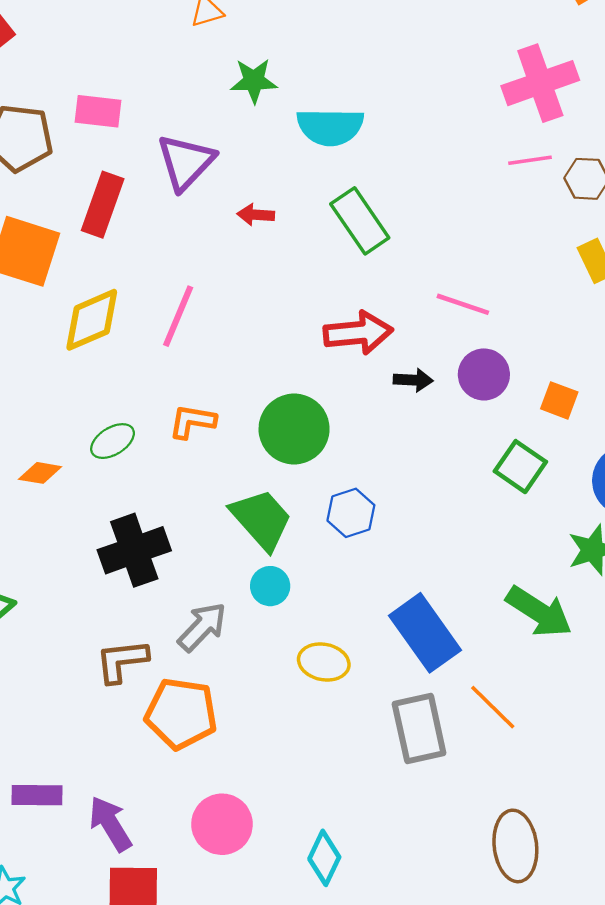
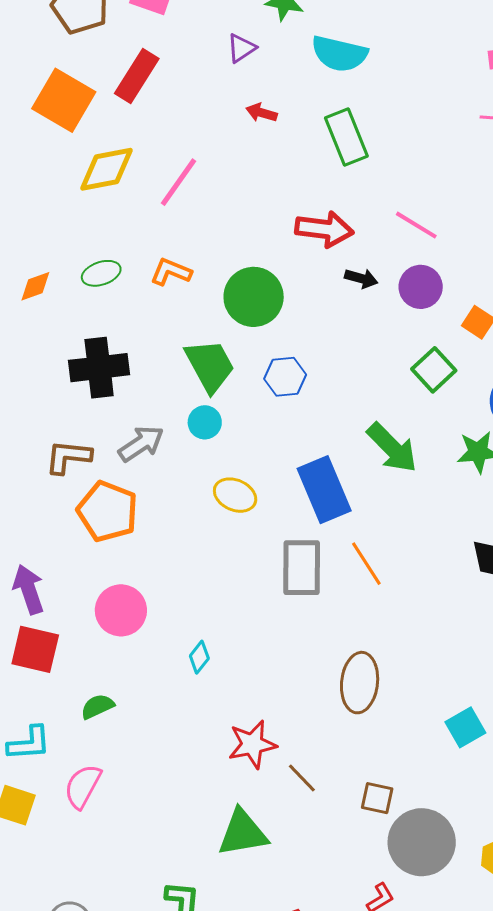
purple triangle: (186, 162) -> (241, 48), moved, size x0.6
orange diamond: (40, 473) -> (35, 286), turned -42
green arrow: (539, 612) -> (392, 448), moved
cyan diamond: (324, 858) -> (199, 657), size x0.7

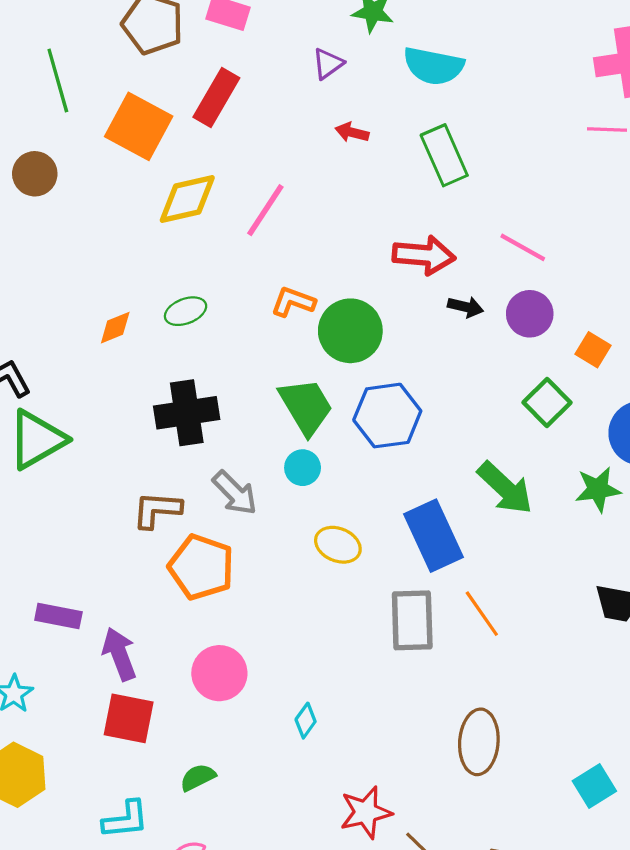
orange L-shape: (171, 272) -> (293, 302), moved
blue hexagon: (285, 377) -> (387, 416), size x1.5
gray arrow: (141, 444) -> (235, 493), turned 81

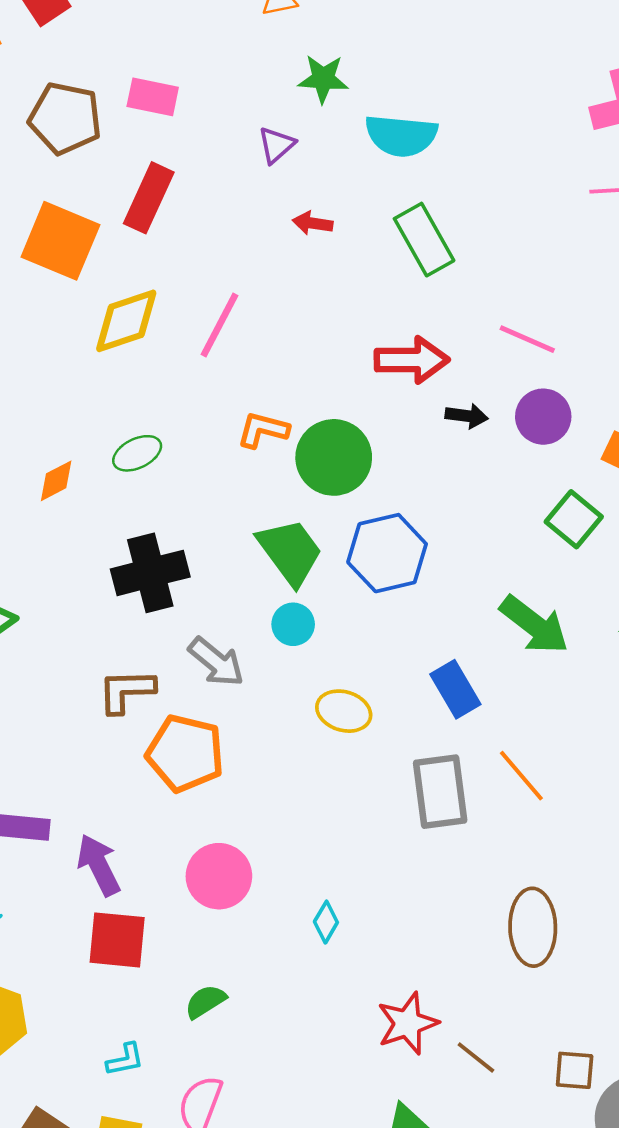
blue rectangle: (434, 536) -> (455, 689), size x0.7
cyan L-shape: (126, 820) -> (125, 1060), size x0.7

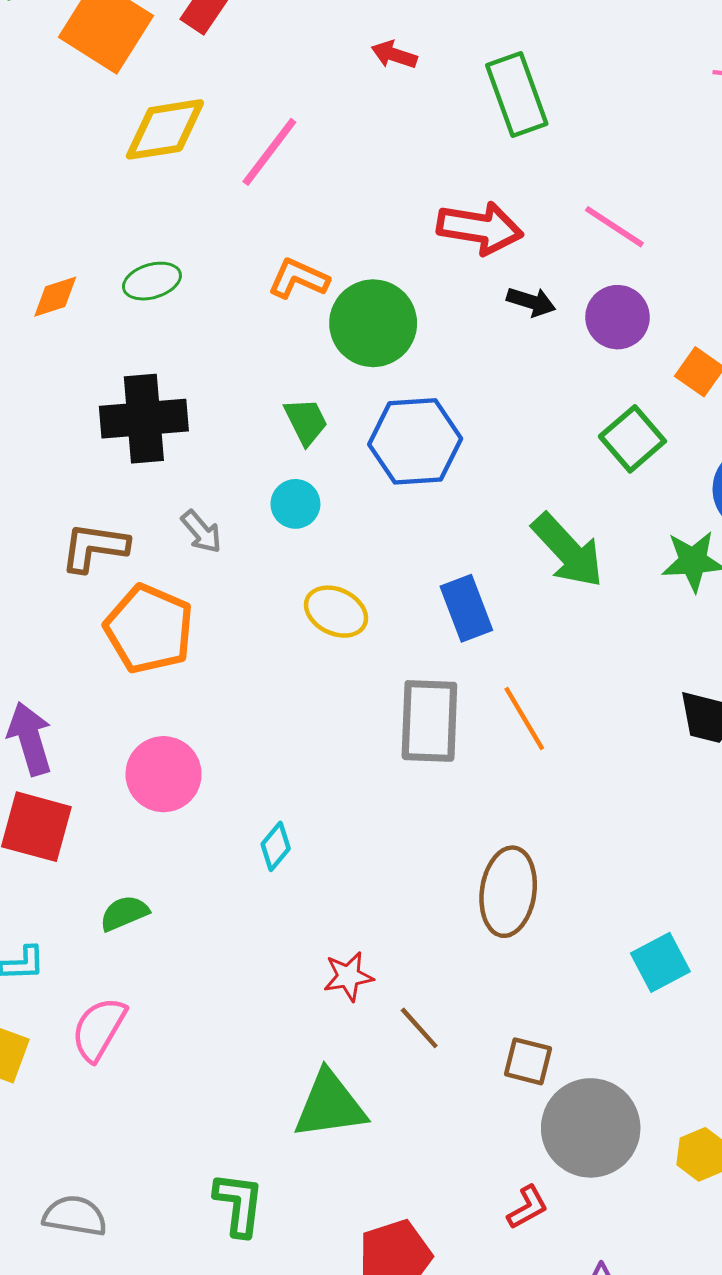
green trapezoid: (290, 552) -> (306, 421), size x0.6
gray arrow: (216, 662) -> (201, 532), size x0.7
red star: (408, 1023) -> (348, 976), size x0.7

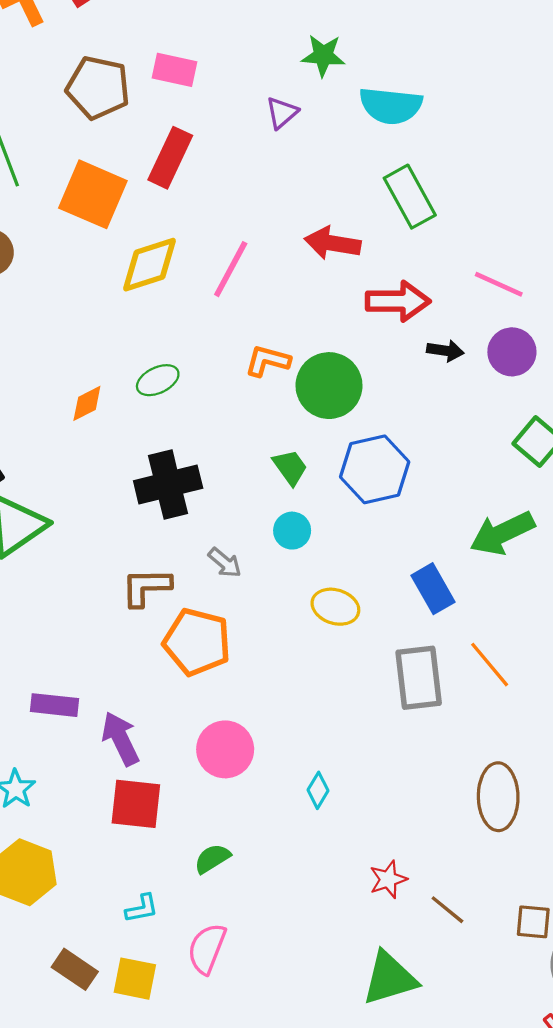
red arrow: (394, 55) -> (333, 243), moved, size x1.6
green arrow: (568, 551) -> (502, 533), turned 116

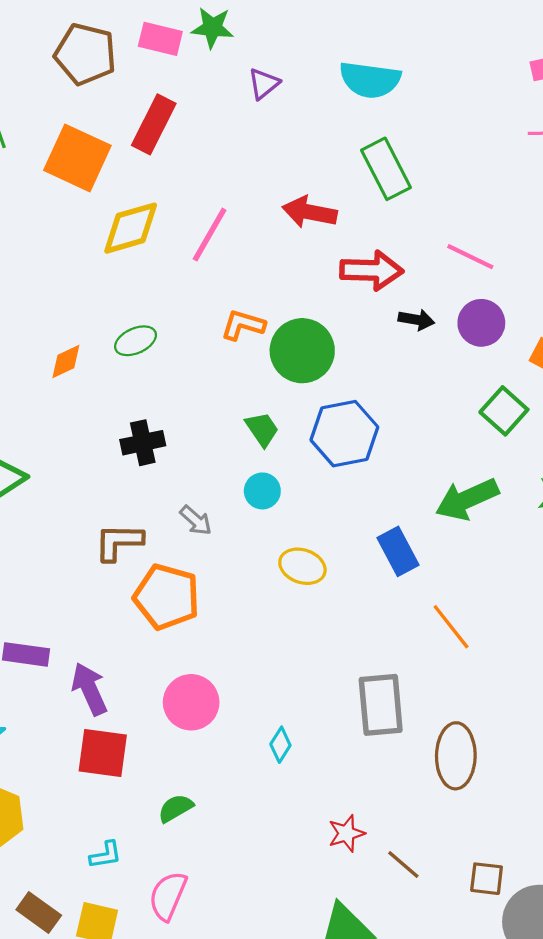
green star: (323, 55) -> (212, 28), moved
black cross: (168, 485) -> (143, 443), size x0.7
gray rectangle: (419, 678) -> (381, 705), moved

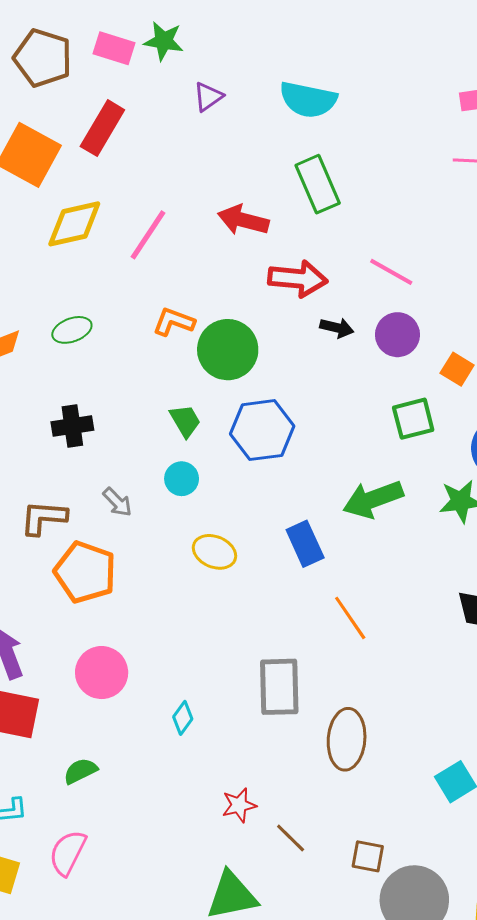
green square: (504, 411) -> (413, 419), turned 30

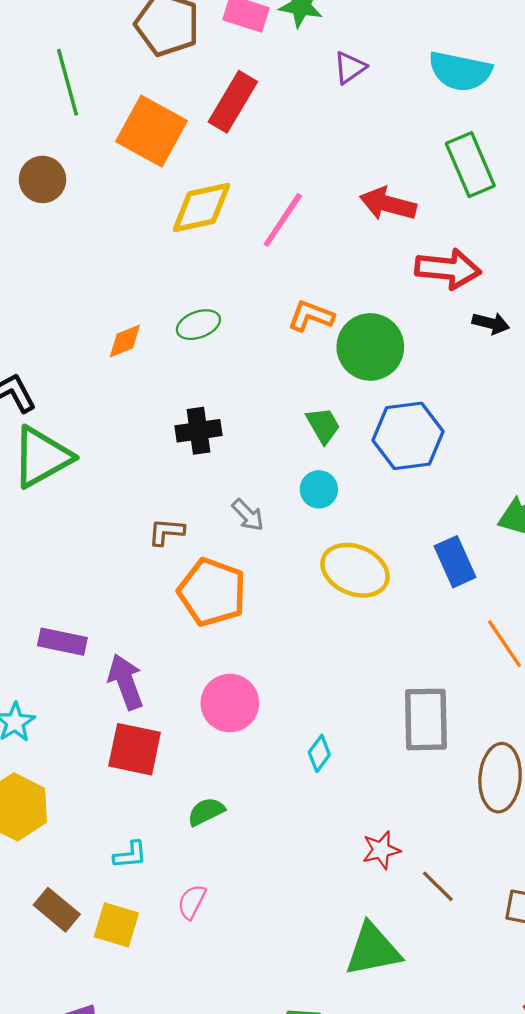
brown L-shape: (44, 518) -> (166, 532), size x0.7
yellow ellipse: (214, 552) -> (355, 570), size x1.4
pink semicircle: (68, 853) -> (192, 902), size x0.7

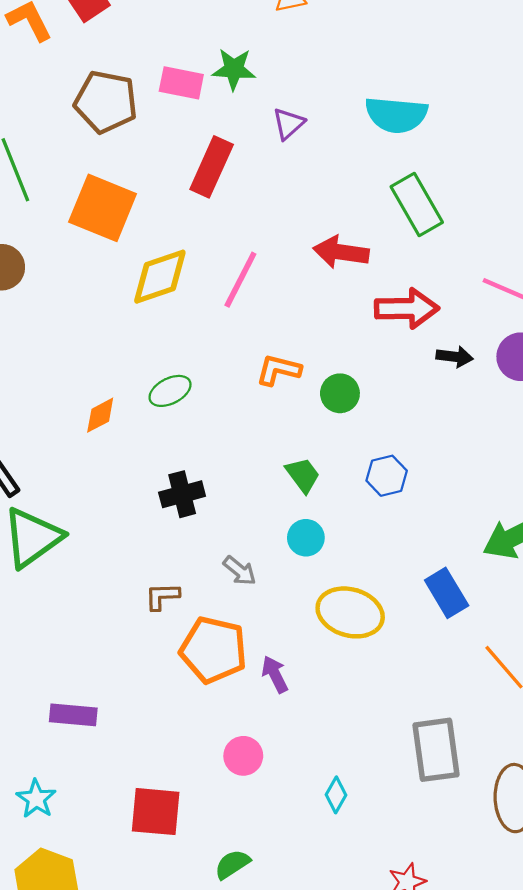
red rectangle: (233, 102) -> (212, 167), moved
green circle: (370, 347) -> (340, 393), size x0.6
blue hexagon: (408, 436) -> (387, 476), size x0.6
purple arrow: (126, 682) -> (275, 674), moved, size x0.7
pink circle: (230, 703) -> (243, 756), size x0.7

